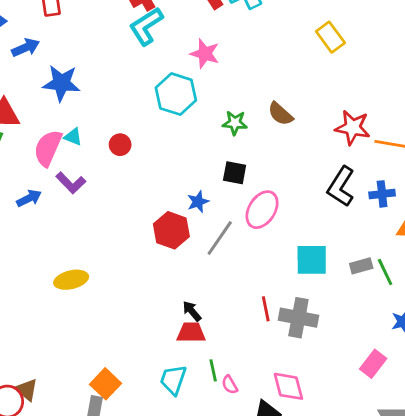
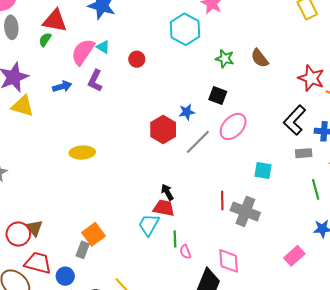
purple L-shape: (71, 183) -> (95, 81), turned 60
cyan square: (312, 260) -> (263, 170), size x0.7
gray rectangle: (361, 266) -> (304, 153), moved
cyan trapezoid: (173, 380) -> (149, 225), moved

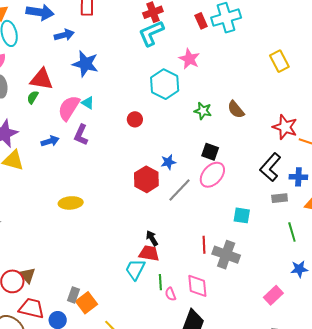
red circle: (137, 59) -> (135, 119), moved
black square: (218, 96) -> (210, 152), moved
orange square: (94, 234) -> (87, 303), moved
pink diamond: (229, 261) -> (197, 286), moved

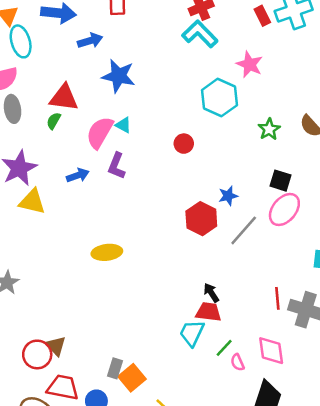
cyan L-shape: (151, 33) -> (200, 34), turned 72
green star: (203, 111) -> (269, 129), turned 30
green line: (160, 282) -> (224, 348), turned 49

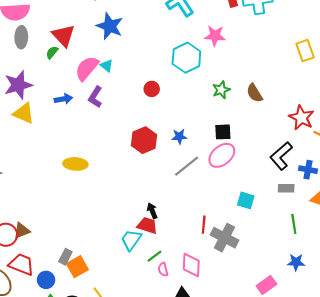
pink star: (249, 64) -> (215, 36), turned -30
red triangle: (64, 98) -> (63, 36), turned 30
black square: (280, 181) -> (223, 132), turned -30
red hexagon: (201, 219) -> (144, 140), moved
brown triangle: (56, 346) -> (22, 231), turned 42

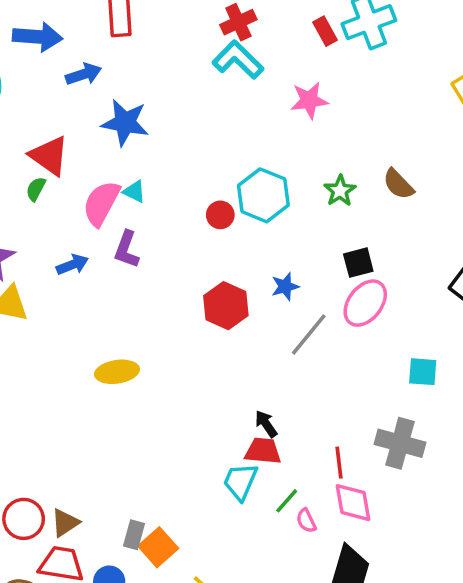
cyan hexagon: (186, 58) -> (263, 195), moved
red line: (204, 225) -> (339, 463), moved
brown triangle: (22, 231) -> (65, 523), moved

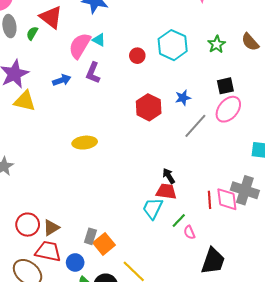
green semicircle: (36, 189) -> (32, 33), moved
red circle: (220, 215) -> (137, 56), moved
pink diamond: (353, 503) -> (227, 199), moved

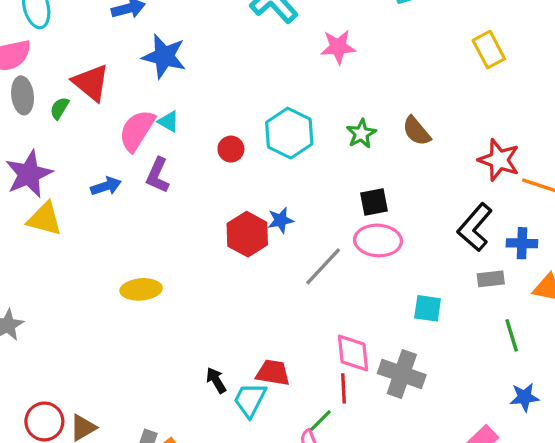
blue star: (183, 98) -> (281, 220), moved
pink ellipse: (228, 109) -> (378, 240), turned 52
black arrow: (169, 176) -> (216, 380), moved
pink diamond: (227, 199) -> (353, 353), moved
green line: (179, 221) -> (321, 420), moved

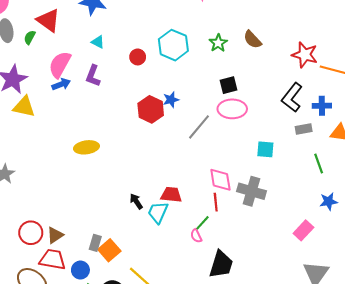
pink semicircle: (137, 130) -> (60, 65), moved

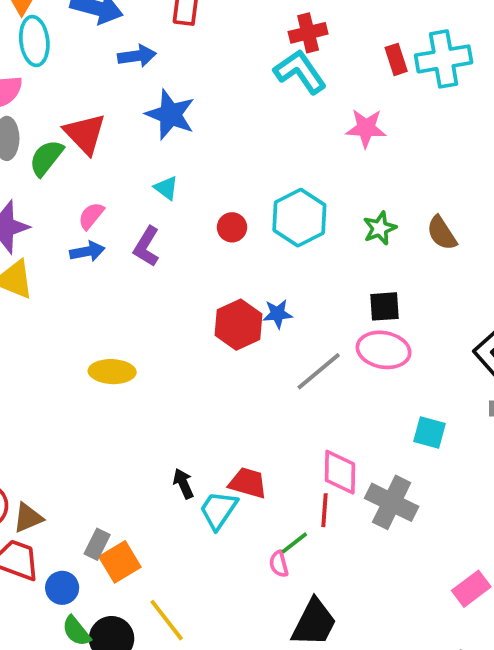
green semicircle: (30, 37) -> (46, 158), size x1.5
pink semicircle: (60, 65) -> (91, 216), size x0.6

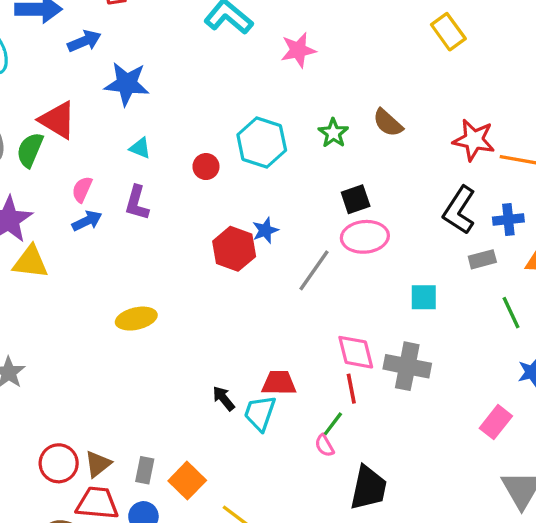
gray rectangle: (97, 544) -> (145, 470), moved

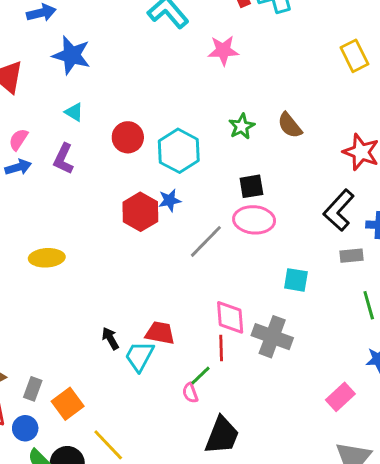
cyan hexagon: (262, 143) -> (179, 151), moved
red circle: (206, 167) -> (128, 137), size x1.4

